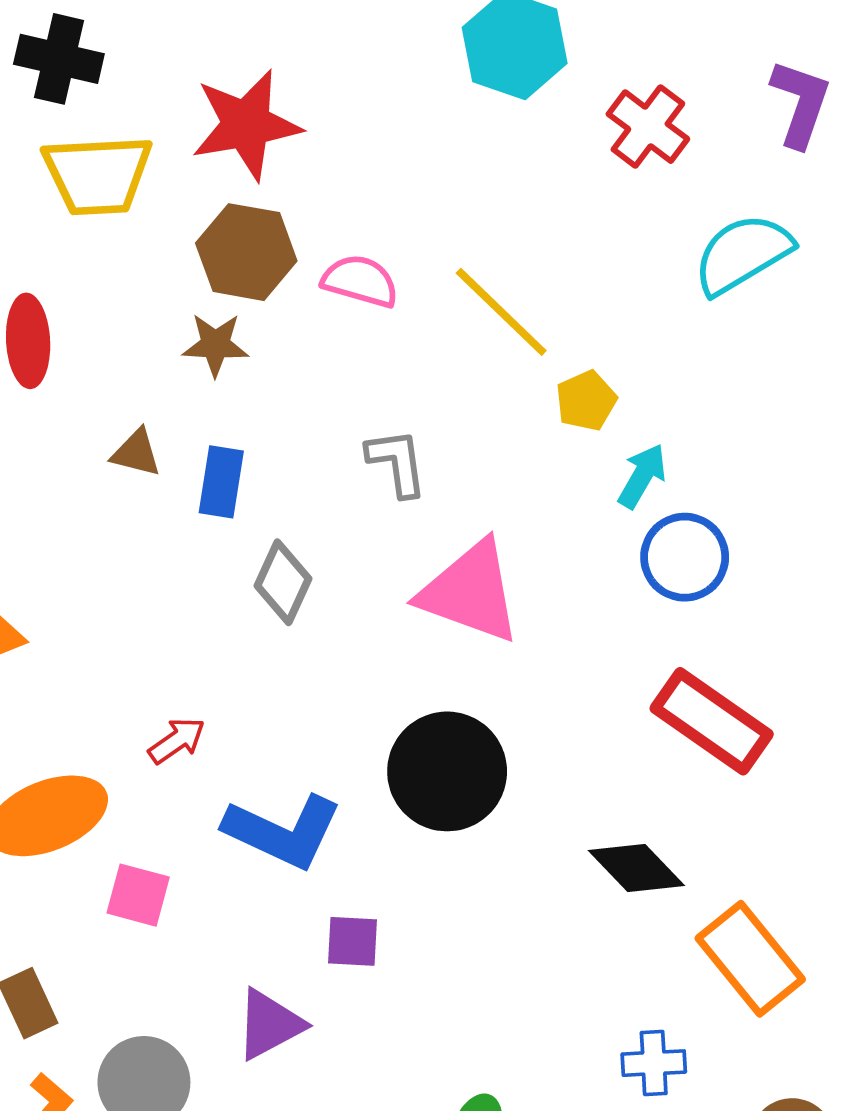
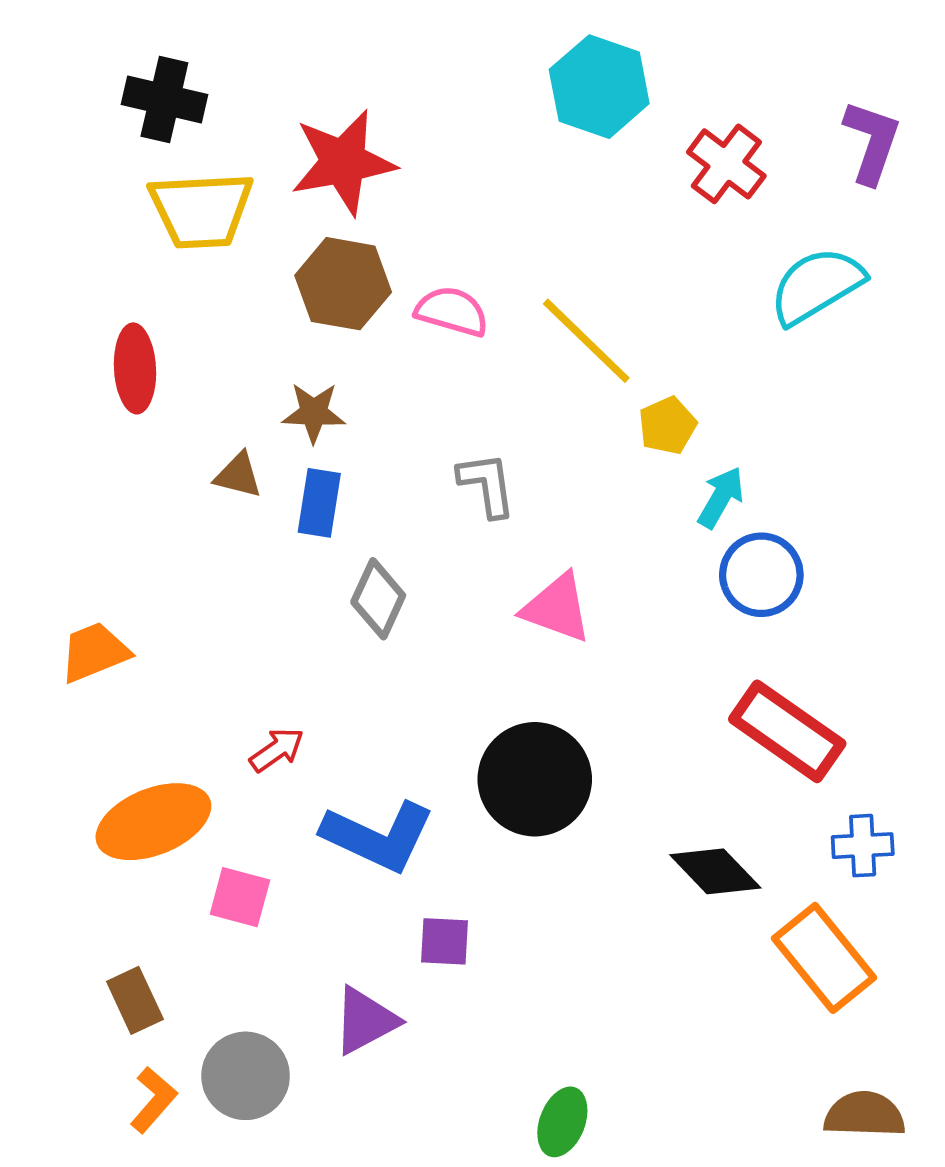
brown star: (215, 345) -> (314, 413), moved
pink triangle: (470, 592) -> (557, 608), size x0.7
blue cross: (654, 1063) -> (863, 846), moved

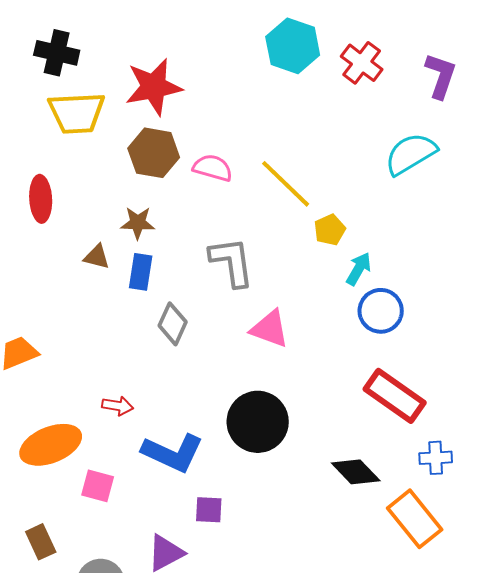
red cross: (726, 164) -> (362, 63), moved
gray L-shape: (487, 485) -> (232, 262), size x1.4
red arrow: (277, 750) -> (118, 406), turned 44

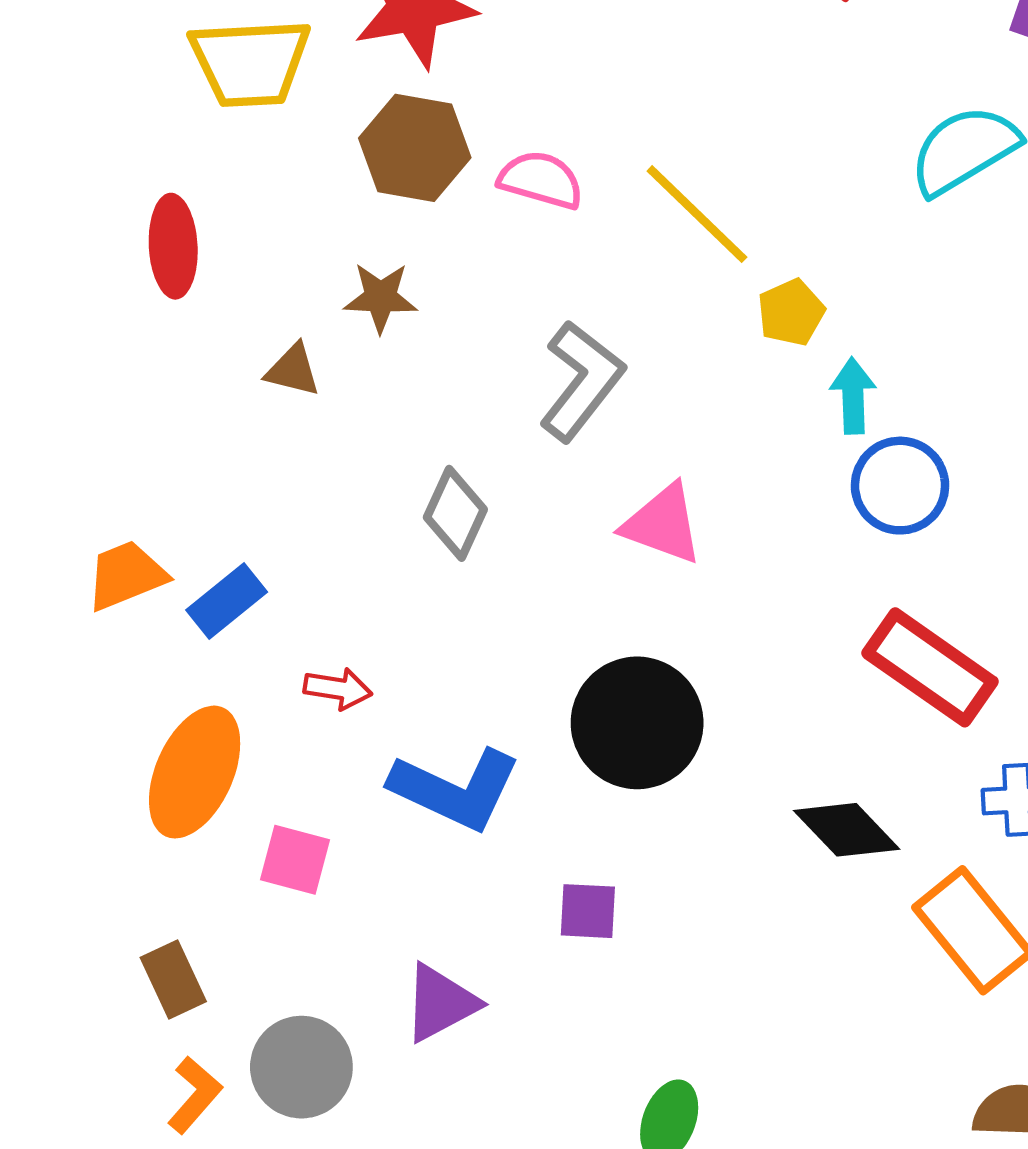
gray L-shape: (232, 262) -> (581, 381), turned 46
cyan arrow: (359, 269) -> (853, 396), turned -32
blue rectangle: (141, 272) -> (227, 601), moved, turned 42
orange ellipse: (51, 445) -> (195, 772), turned -44
purple square: (209, 510) -> (588, 911), moved

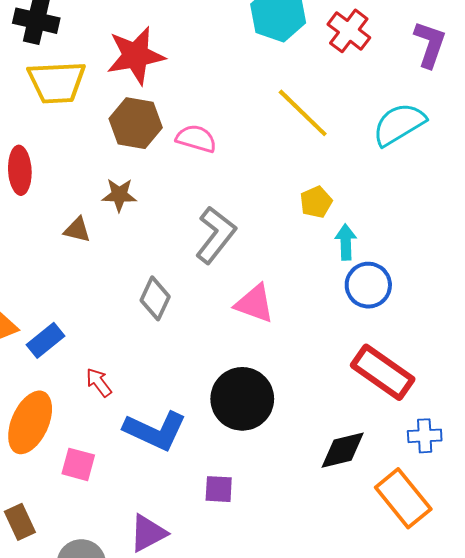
yellow line: (697, 214) -> (303, 113), moved
red arrow: (338, 689) -> (99, 382), turned -136
black diamond: (847, 830) -> (343, 450), turned -60

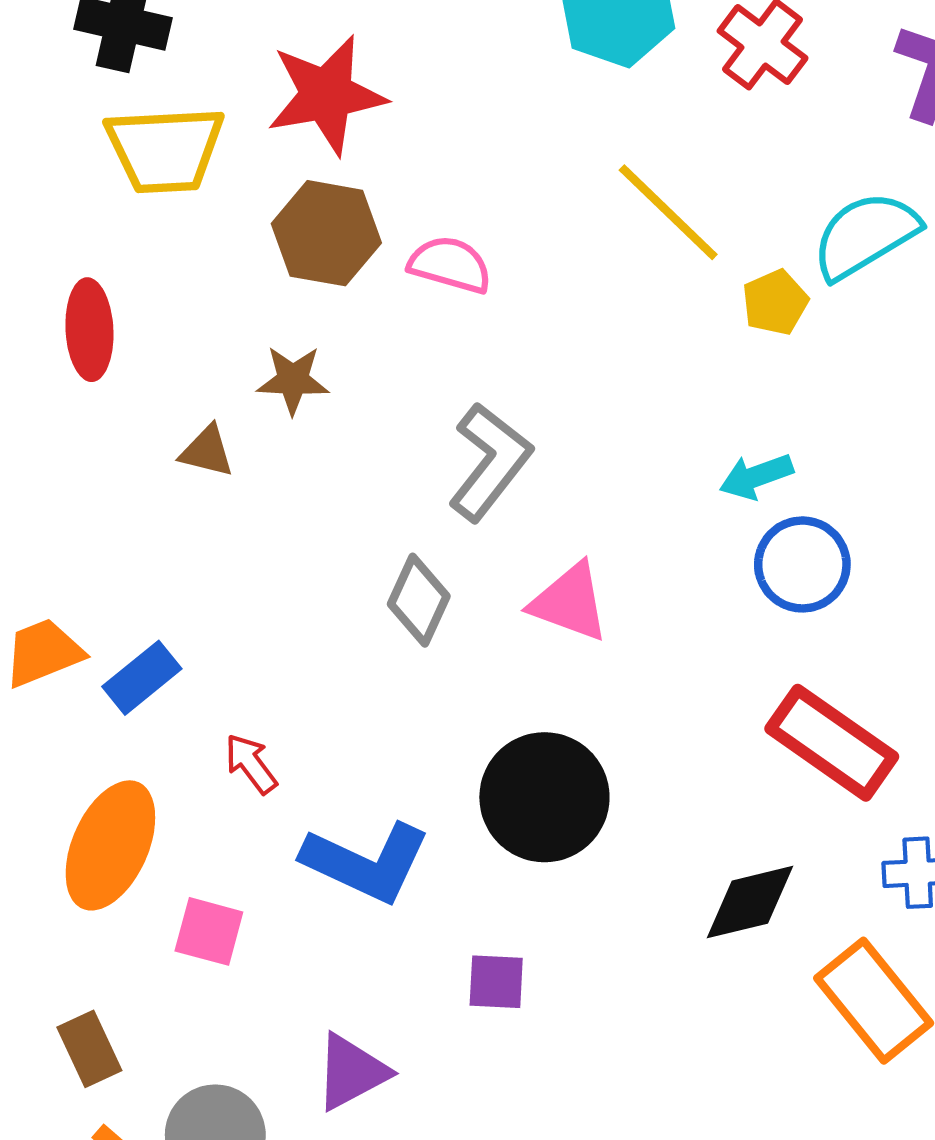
yellow pentagon: (316, 202) -> (775, 302), moved
cyan arrow: (346, 242) -> (756, 476), turned -108
gray diamond: (155, 298) -> (419, 600), moved

